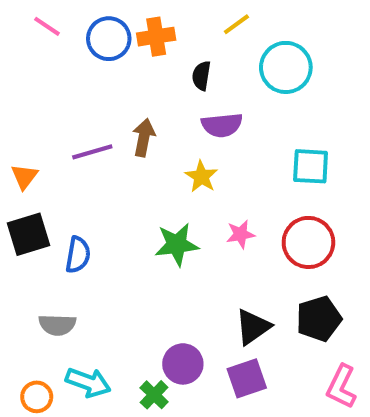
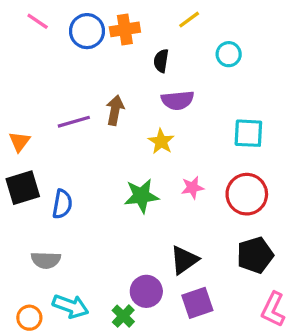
cyan circle: (286, 67) -> (229, 54), size x0.6
black triangle: (253, 327) -> (184, 260), moved

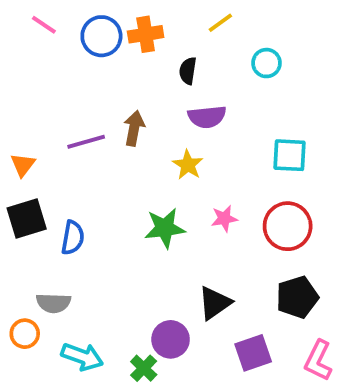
purple square: (197, 303) -> (253, 353), moved
orange circle: (29, 318) -> (25, 334), moved

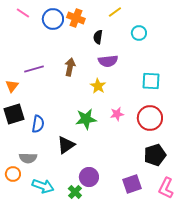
orange cross: (146, 34) -> (76, 18), turned 30
purple line: (86, 142) -> (34, 69), moved
black triangle: (215, 303) -> (66, 145), moved

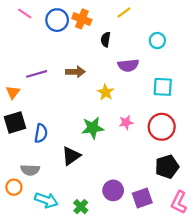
cyan circle: (139, 33) -> (157, 41), moved
purple semicircle: (108, 61) -> (128, 65), moved
brown arrow: (70, 67) -> (75, 72), turned 78
purple circle: (89, 177) -> (113, 190), moved

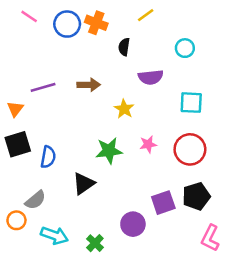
gray semicircle: (30, 170) -> (35, 200), turned -42
purple square: (142, 198) -> (163, 203), moved

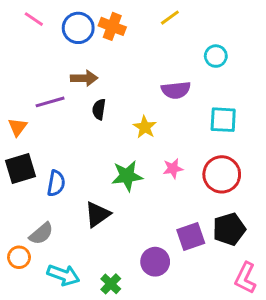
black semicircle: (124, 47) -> (99, 109), moved
brown arrow: (89, 85) -> (84, 78), moved

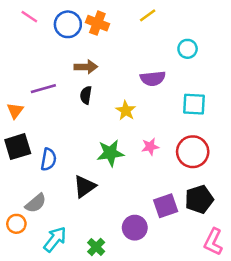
brown arrow: (84, 78) -> (86, 67), moved
cyan arrow: (63, 275) -> (55, 239), turned -72

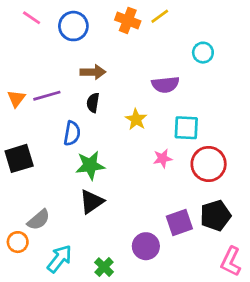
orange cross: (97, 23) -> (128, 20), moved
cyan square: (194, 104) -> (186, 128), moved
orange triangle: (15, 111) -> (16, 99), moved
green star: (110, 153) -> (90, 165), moved
blue semicircle: (49, 159) -> (72, 133), moved

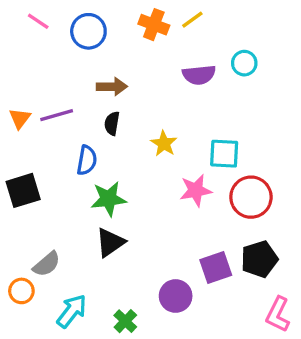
purple semicircle: (165, 85) -> (199, 75), moved
pink star: (163, 158) -> (196, 190), size x1.4

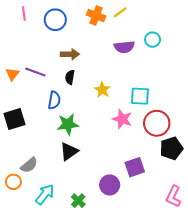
pink line: (38, 21) -> (24, 13), turned 48
purple line: (57, 115) -> (35, 72), turned 36
pink star: (196, 190) -> (122, 119), turned 30
black pentagon: (259, 259) -> (171, 148), moved

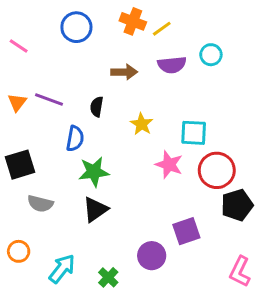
yellow line: (120, 12) -> (162, 29), moved
pink line: (24, 13) -> (19, 46), moved, turned -48
brown arrow: (70, 54) -> (124, 72), moved
gray semicircle: (29, 165) -> (40, 204), moved, turned 54

